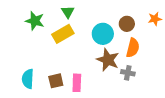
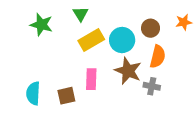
yellow rectangle: (63, 34) -> (91, 40), moved
pink rectangle: (77, 83) -> (91, 79), moved

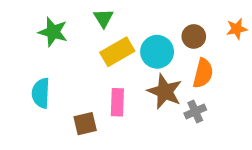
gray cross: (152, 86) -> (195, 111), turned -35
cyan semicircle: (33, 93) -> (41, 93), moved

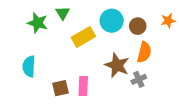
green triangle: (104, 18) -> (63, 13), moved
cyan circle: (157, 52) -> (112, 21), moved
pink rectangle: (117, 102) -> (83, 86), moved

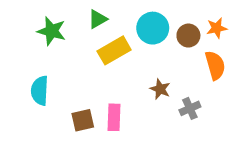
green triangle: (63, 13) -> (98, 19), moved, turned 32
orange star: (168, 21) -> (217, 28), moved
orange semicircle: (144, 52) -> (215, 65), moved, turned -30
brown star: (117, 65) -> (160, 89), size x0.6

